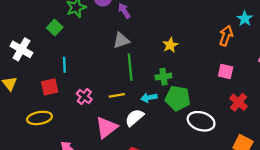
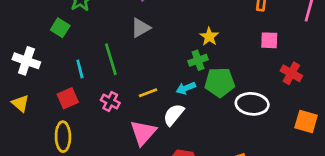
yellow star: (170, 45) -> (209, 37), moved
green line: (130, 67) -> (111, 59), moved
yellow ellipse: (40, 118) -> (63, 137), turned -70

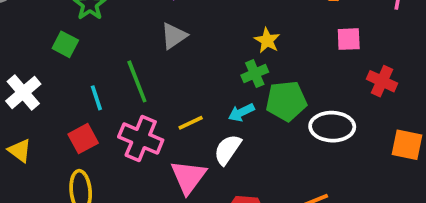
white cross: (26, 61) -> (23, 92), turned 35
pink cross: (110, 102) -> (141, 138), size x1.6

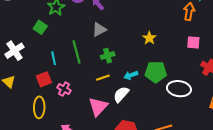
green cross: (255, 74) -> (108, 56), moved
pink cross: (141, 138) -> (64, 89), moved, size x0.6

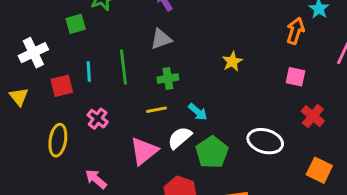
green square: (40, 27) -> (76, 24), turned 32
green pentagon: (156, 72) -> (212, 152), moved, turned 30
cyan arrow: (131, 75) -> (198, 112), turned -128
red square: (44, 79) -> (62, 86), moved

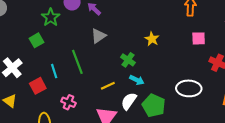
green cross: (168, 78) -> (128, 60), moved, turned -32

